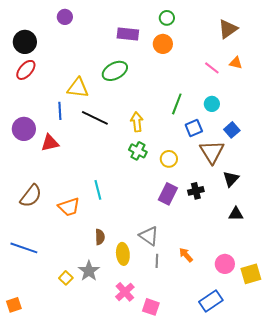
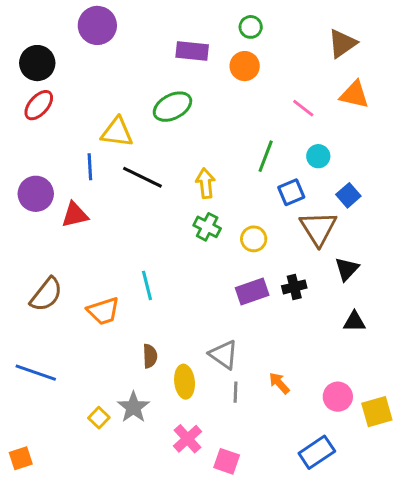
purple circle: (65, 17) -> (97, 25), size x1.6
orange triangle: (236, 63) -> (354, 95), size x1.5
pink line: (212, 68) -> (303, 108), moved
purple rectangle: (168, 194) -> (252, 291), turned 45

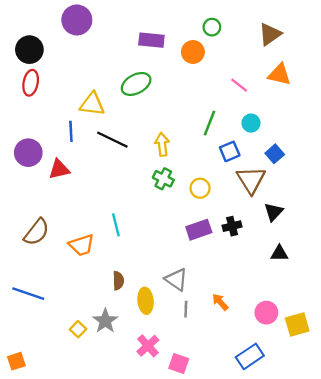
green circle: (251, 27) -> (212, 27), moved
red ellipse: (39, 105) -> (31, 83), turned -30

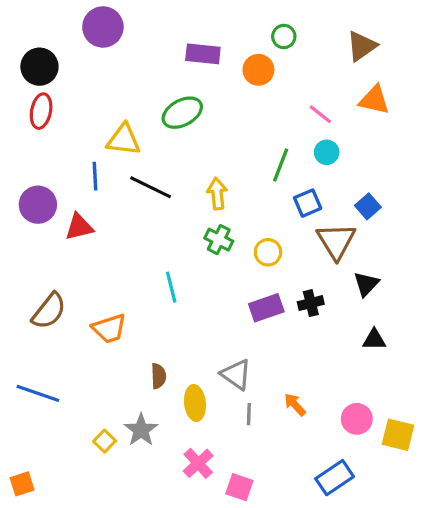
cyan circle: (251, 123) -> (327, 152), moved
cyan line: (116, 225) -> (171, 287), moved
yellow square: (297, 324) -> (398, 435), turned 30

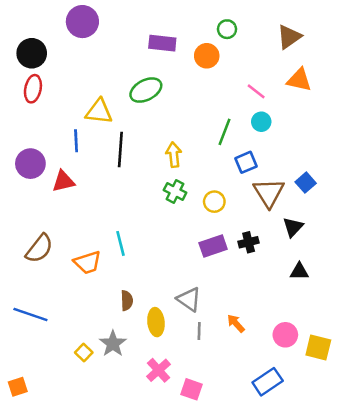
black line: (151, 187) -> (120, 150), turned 68
blue square: (368, 206) -> (306, 183), moved
cyan line: (171, 287) -> (120, 243), moved

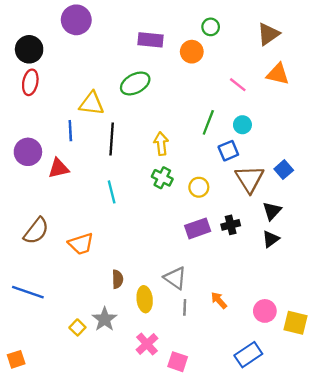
cyan circle: (261, 122) -> (242, 125), moved
cyan line: (120, 243) -> (112, 192), moved
black triangle: (299, 271) -> (271, 239), moved, turned -36

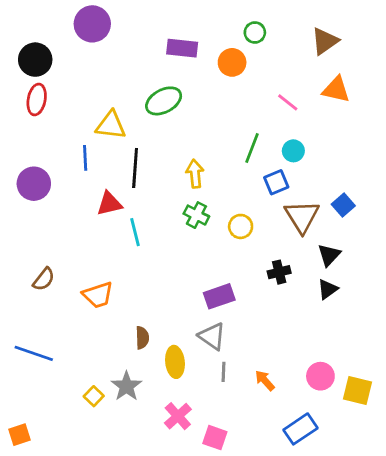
red triangle: (59, 168) -> (109, 204), moved
purple rectangle: (198, 228) -> (219, 296), moved
brown semicircle: (36, 231) -> (44, 279), size x0.7
orange arrow: (219, 300) -> (265, 380), moved

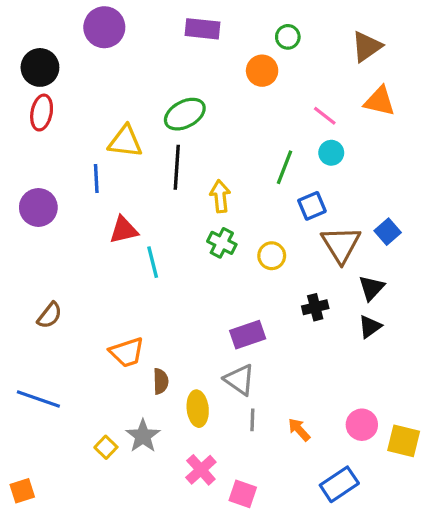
purple rectangle: (182, 48) -> (203, 29), moved
cyan circle: (293, 151) -> (331, 153), moved
black line: (135, 168) -> (177, 167), moved
orange trapezoid: (98, 295) -> (127, 352), moved

